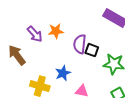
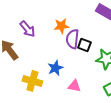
orange star: (56, 31) -> (61, 26), moved

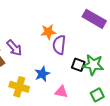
purple arrow: (27, 29) -> (14, 48), moved
black square: (84, 45) -> (78, 65), moved

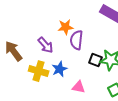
purple arrow: (14, 48) -> (46, 45), moved
yellow cross: (19, 87) -> (39, 71), moved

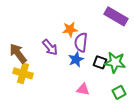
blue star: (60, 69) -> (76, 59), moved
yellow cross: (39, 71) -> (23, 73), moved

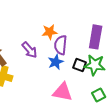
purple rectangle: (116, 16) -> (96, 37), moved, turned 70
pink triangle: (83, 89) -> (63, 92), size x1.5

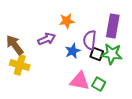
purple semicircle: (61, 45) -> (90, 40), moved
purple arrow: (30, 50) -> (47, 39), turned -72
green square: (99, 95) -> (99, 84), moved, turned -32

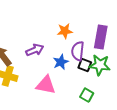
orange star: (67, 21) -> (65, 31), moved
pink triangle: (80, 81) -> (46, 85), moved

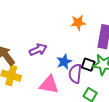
orange star: (65, 31) -> (78, 23), moved
purple semicircle: (78, 51) -> (75, 74), moved

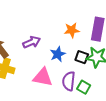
orange star: (78, 23) -> (72, 30), moved
purple semicircle: (75, 74) -> (69, 81), moved

